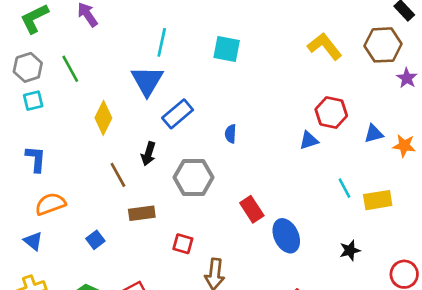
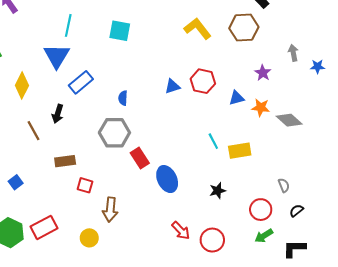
purple star: (407, 78) -> (263, 73), moved
blue triangle: (309, 140) -> (172, 86), moved
gray hexagon: (193, 177) -> (114, 133), moved
brown rectangle: (142, 213) -> (65, 161), moved

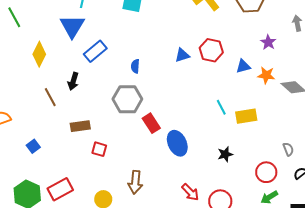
brown arrow: (110, 210) -> (135, 182), moved

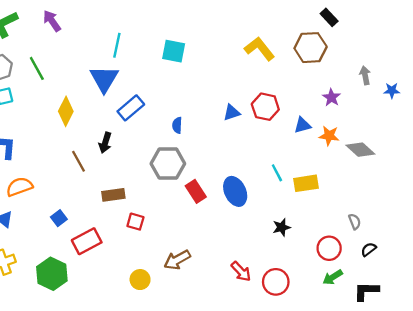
blue ellipse: (177, 143) -> (235, 191), moved
brown arrow: (135, 182) -> (177, 260), turned 55
red rectangle: (60, 189) -> (87, 241), moved

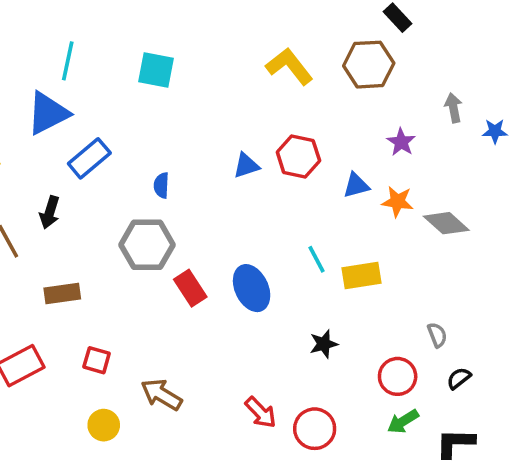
blue triangle: (104, 79) -> (48, 113), turned 32
red square: (135, 222) -> (97, 360), moved
brown arrow: (177, 260) -> (161, 394), turned 60

